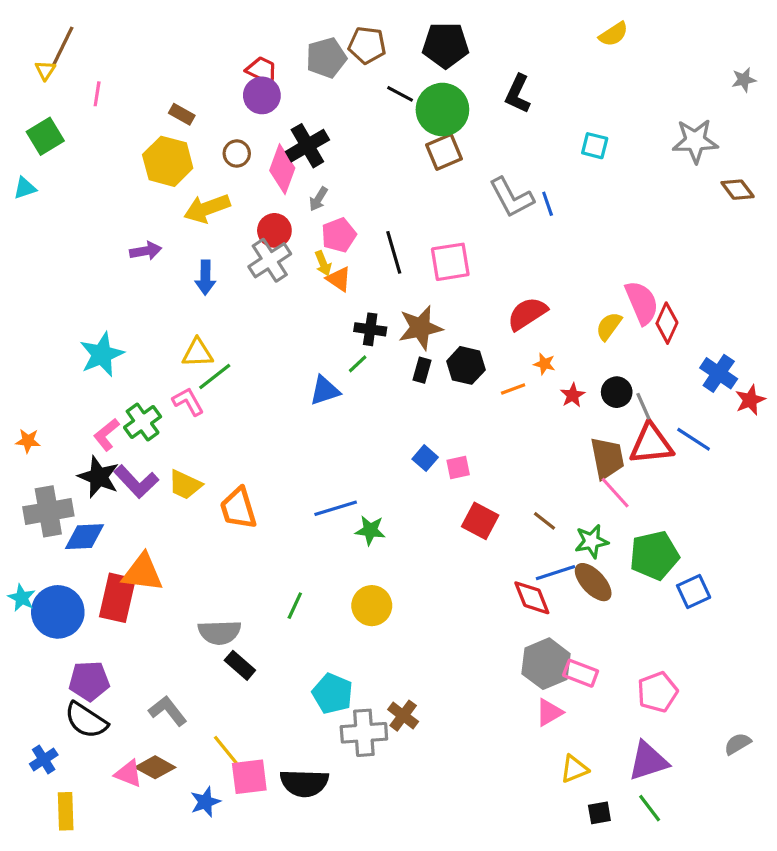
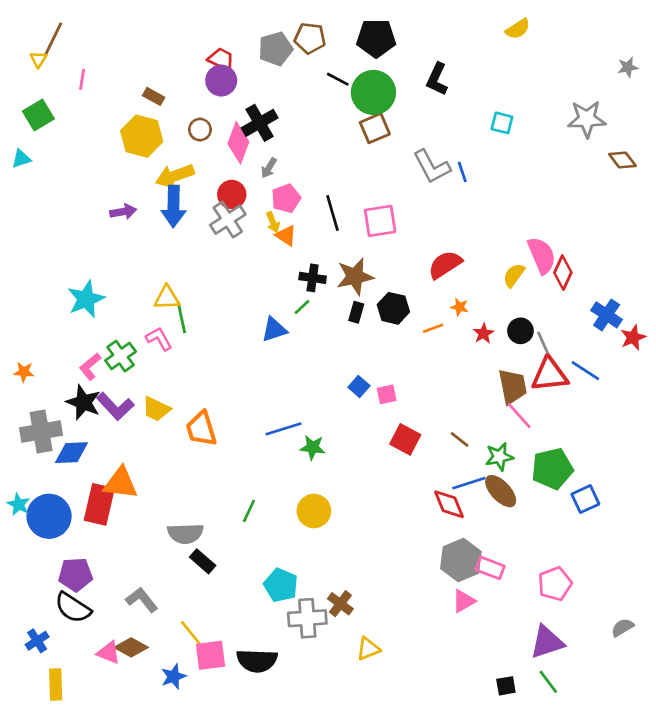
blue arrow: (205, 278) -> (173, 206), moved, size x1.4
green line: (215, 376) -> (181, 318), turned -64
yellow triangle: (574, 769) -> (368, 649), moved

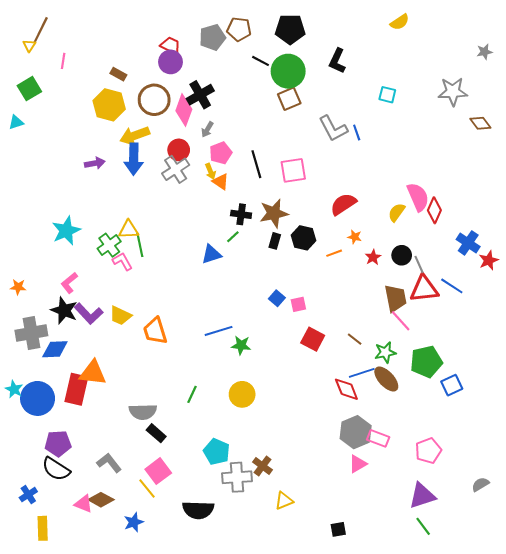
brown circle: (200, 130) -> (154, 100), size x1.8
green cross: (121, 356) -> (109, 245), moved
pink square: (211, 655) -> (158, 471), moved, turned -30
black square: (506, 686) -> (338, 529), moved

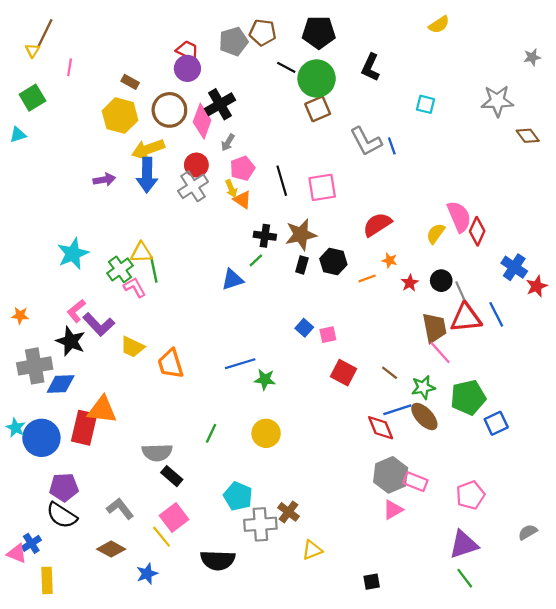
blue line: (452, 286) -> (496, 314), turned 30
purple L-shape: (89, 314) -> (99, 324), moved
pink triangle: (84, 504) -> (17, 553), moved

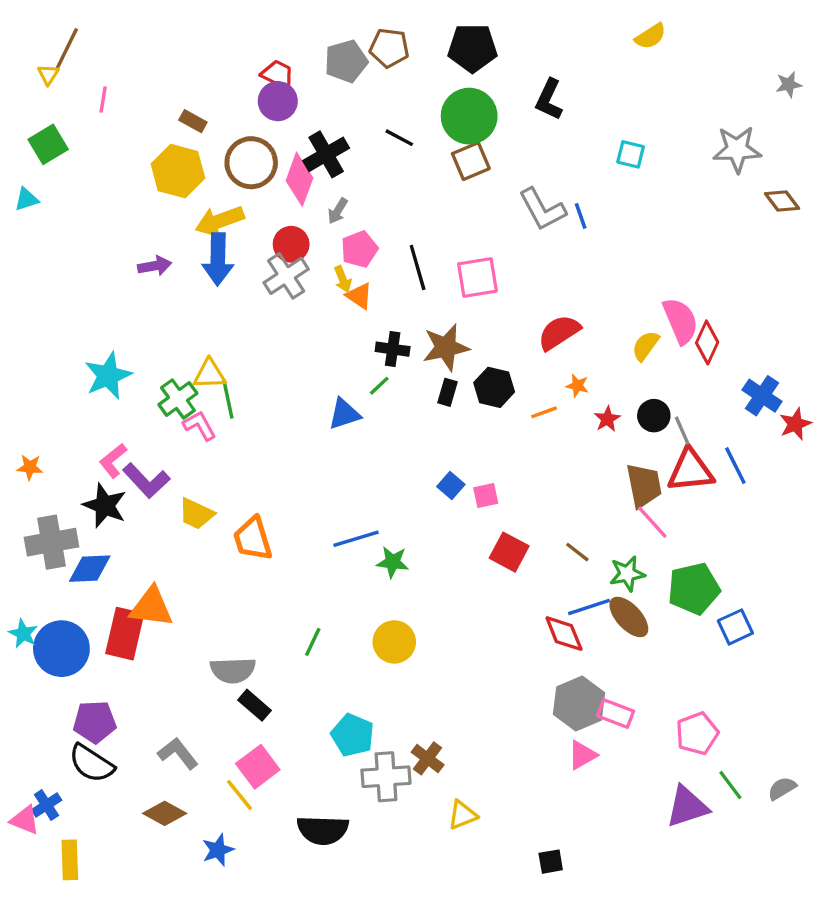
black line: (286, 67) -> (399, 138), moved
green line: (465, 578) -> (730, 785), moved

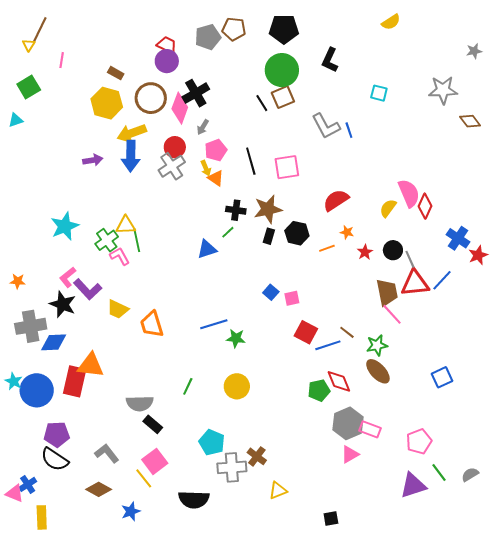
black line: (399, 138) -> (262, 103), moved, turned 30
blue line: (735, 466) -> (442, 280), turned 70
green pentagon: (694, 589) -> (319, 390), moved, size x0.7
blue line: (589, 607) -> (328, 345), moved

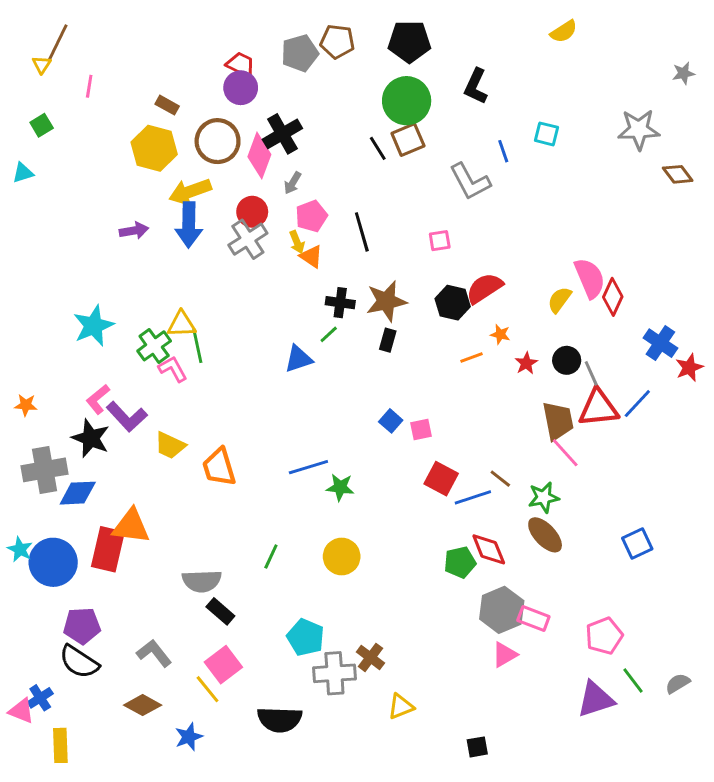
green square: (29, 87) -> (42, 125), size x0.7
blue line: (349, 130) -> (503, 151), moved
pink square: (287, 167) -> (440, 241), moved, size x0.6
black hexagon: (297, 233) -> (453, 303), moved

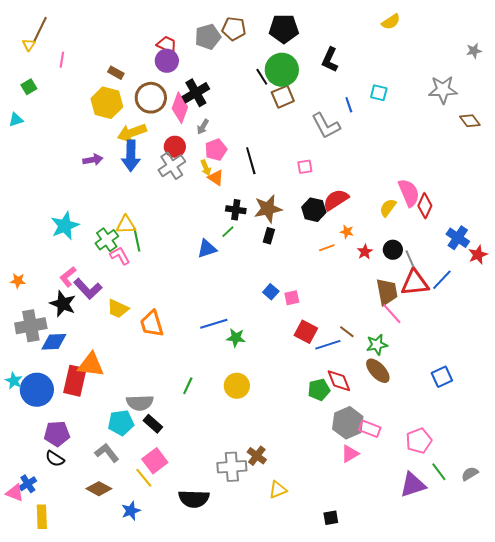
black line: (378, 148) -> (262, 77), moved
cyan pentagon: (306, 637) -> (121, 423), moved, turned -30
black semicircle: (79, 662) -> (55, 459), size x0.7

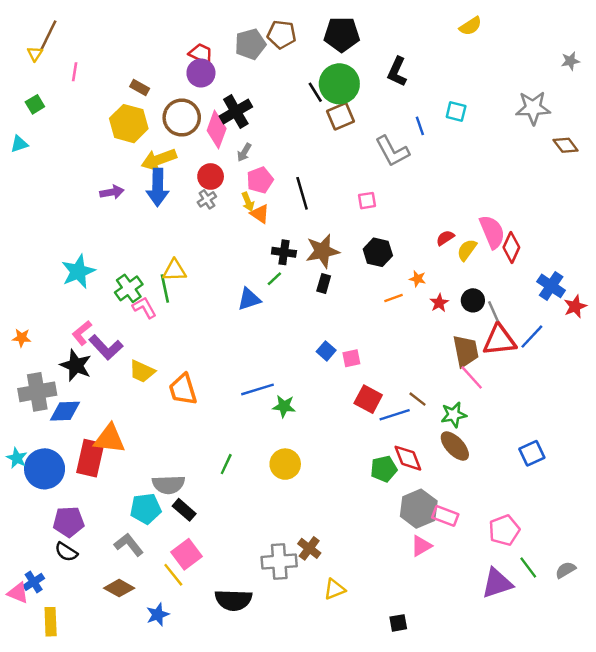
gray cross: (172, 166) -> (207, 199), size x0.6
red semicircle: (336, 200) -> (445, 238), moved, size x0.6
yellow triangle: (126, 225) -> (174, 270), moved

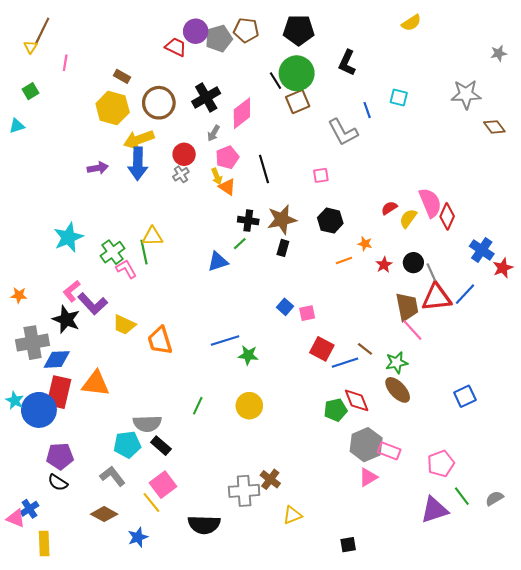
purple circle: (201, 73) -> (196, 31), moved
pink diamond: (217, 130) -> (242, 113), moved, turned 32
red rectangle: (90, 458) -> (59, 392), moved

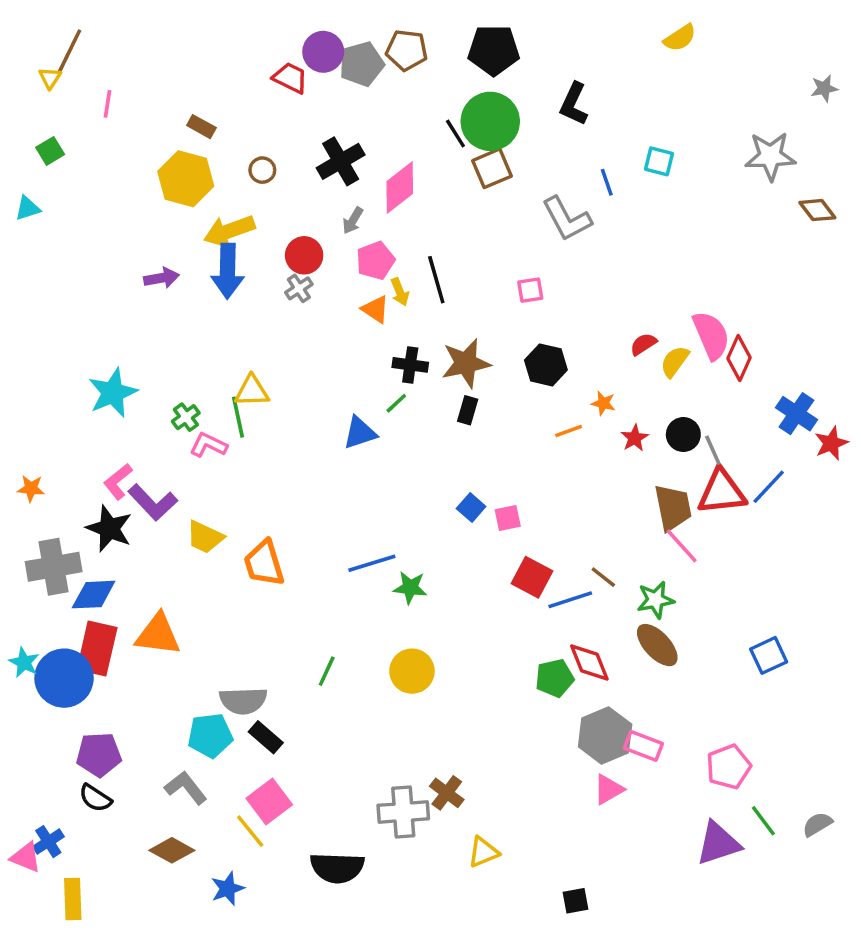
brown circle: (159, 103) -> (262, 170), size x0.5
yellow arrow: (217, 176) -> (400, 292), moved
green cross: (113, 252) -> (186, 417), size x0.7
pink L-shape: (126, 269) -> (208, 445), turned -35

